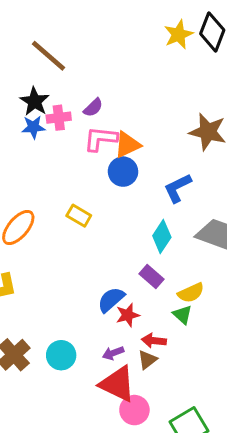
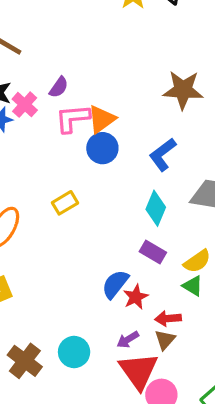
pink cross: (59, 118) -> (25, 105), turned -30
yellow rectangle: (79, 216) -> (65, 203), turned -50
red triangle: (117, 384) -> (138, 371), turned 39

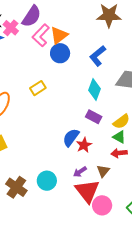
purple semicircle: (59, 87) -> (32, 16), size x1.6
pink L-shape: (73, 118) -> (41, 35), turned -40
red arrow: (168, 318) -> (119, 153), moved

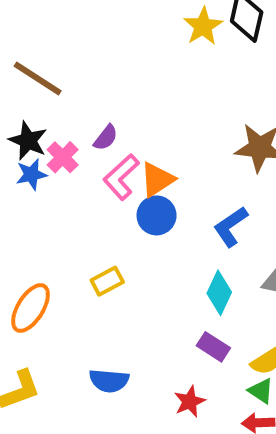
purple semicircle: (32, 16) -> (106, 138), size x0.6
blue semicircle: (71, 138) -> (109, 381), moved, turned -126

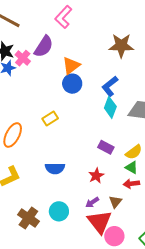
purple semicircle: (106, 138) -> (44, 47), size x1.6
pink L-shape: (121, 177) -> (63, 17), moved
cyan diamond: (219, 293) -> (110, 107), moved

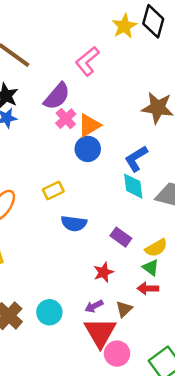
pink cross: (23, 58) -> (66, 119), moved
cyan diamond: (110, 107) -> (133, 186), turned -35
blue semicircle: (55, 168) -> (74, 223), moved

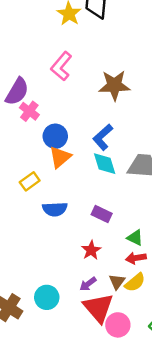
pink L-shape: (87, 61) -> (61, 66), moved
orange triangle: (89, 125) -> (60, 157), moved
yellow semicircle: (156, 248) -> (135, 282), moved

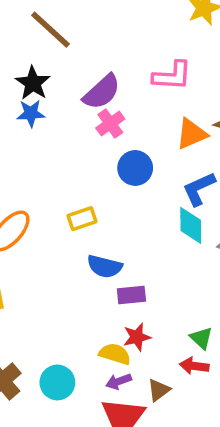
pink L-shape: (61, 66) -> (172, 76), turned -144
orange triangle: (60, 157) -> (192, 134), moved
purple rectangle: (102, 214) -> (131, 295), moved, turned -48
yellow semicircle: (135, 282) -> (115, 354), moved, turned -140

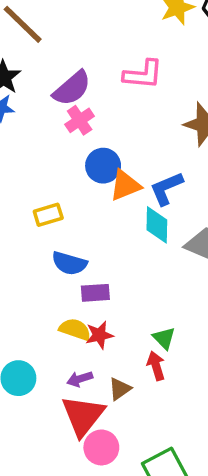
orange triangle: (192, 134) -> (125, 185), moved
yellow semicircle: (115, 354) -> (75, 329), moved
red arrow: (194, 366) -> (156, 366), turned 64

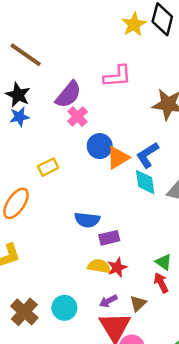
yellow rectangle: (48, 215) -> (48, 167), moved

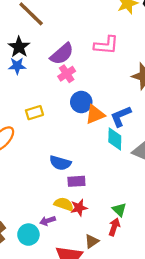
red arrow: (161, 283) -> (114, 227), turned 36
purple arrow: (108, 301) -> (48, 221), moved

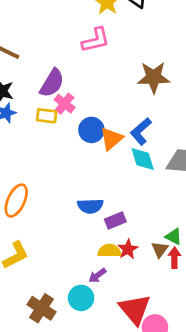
pink L-shape: (106, 45) -> (96, 40), moved
yellow rectangle: (34, 113) -> (47, 116), moved, turned 42
brown triangle: (92, 241) -> (160, 249), moved

